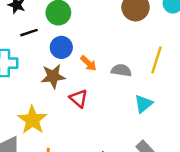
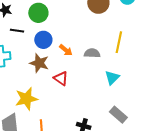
black line: (29, 33) -> (17, 31), turned 32
brown star: (53, 76) -> (39, 63), turned 30
yellow star: (32, 120) -> (26, 99), turned 30

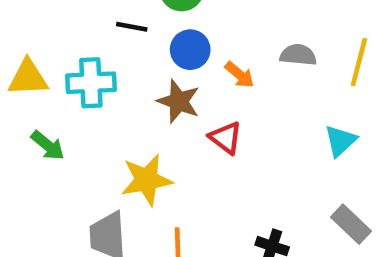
gray semicircle: (92, 53) -> (298, 55), moved

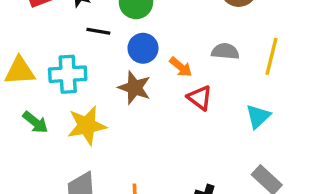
red triangle: (226, 138) -> (200, 98), moved
yellow star: (147, 180) -> (87, 126), moved

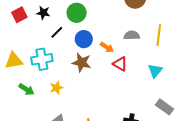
black line: (98, 31) -> (57, 32), turned -48
yellow star: (87, 126) -> (56, 88), size x0.6

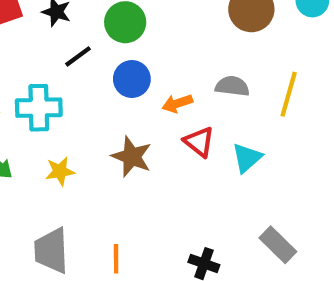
orange arrow: (107, 47) -> (177, 103), turned 120
brown star: (82, 63) -> (132, 157), moved
cyan triangle: (155, 71) -> (247, 158), moved

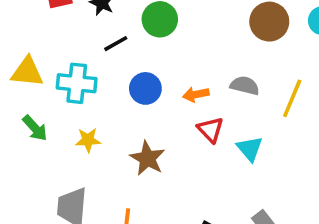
blue circle: (132, 79) -> (145, 88), moved
brown star: (132, 157) -> (147, 158), moved
cyan triangle: (247, 158) -> (250, 149), turned -36

